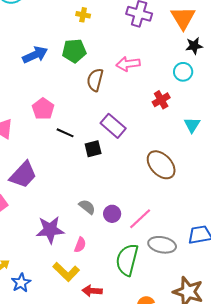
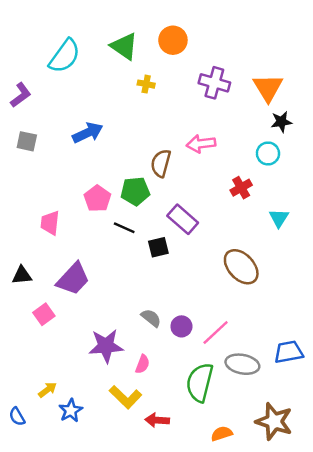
green pentagon: (74, 51) -> (135, 191), moved

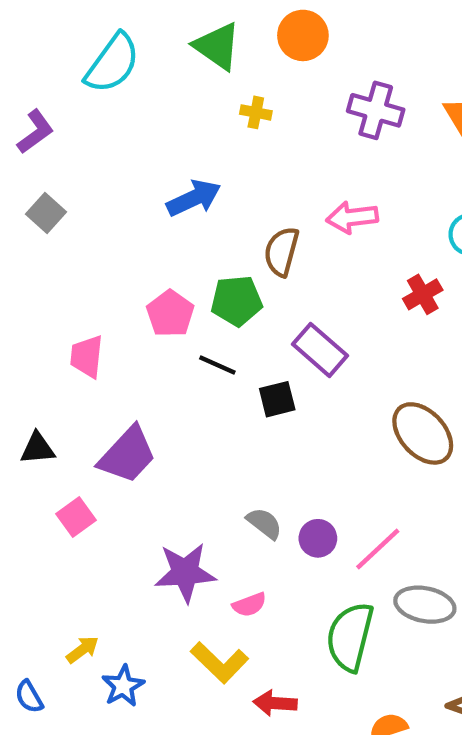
blue arrow: (88, 133) -> (194, 198), moved
gray square: (27, 141) -> (46, 213), turned 30
pink semicircle: (143, 364) -> (249, 605), turned 48

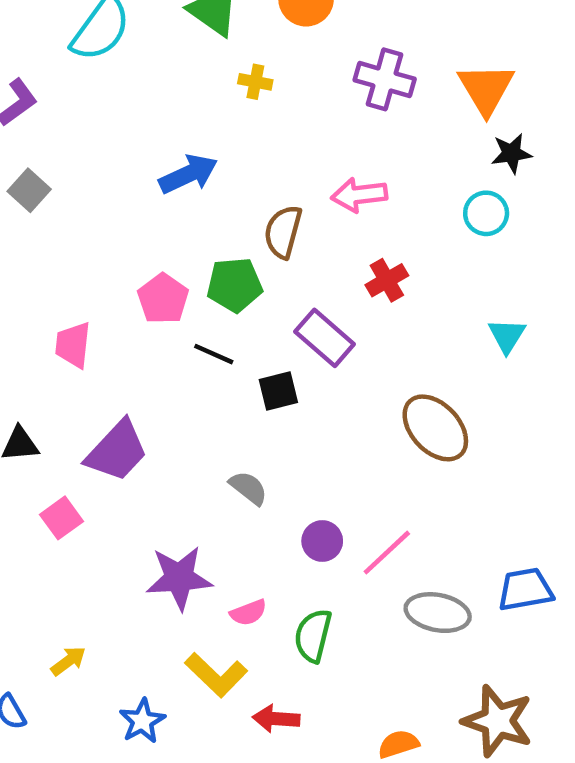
red cross: (423, 294) -> (387, 280), moved
gray semicircle: (264, 523) -> (248, 488), moved
green semicircle: (350, 637) -> (313, 636), moved, size x0.7
blue star: (123, 686) -> (142, 721), moved

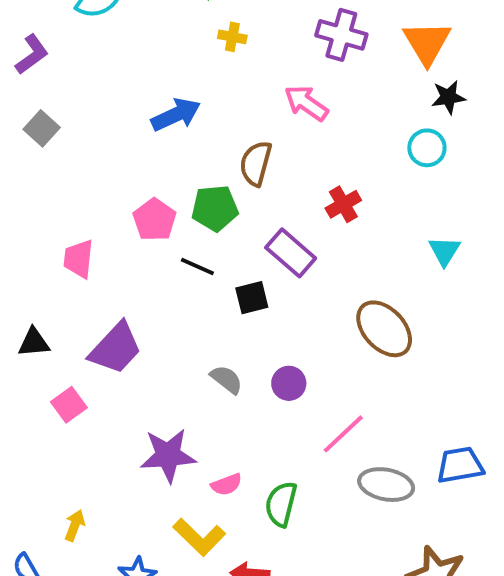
pink arrow: (359, 195) -> (306, 103), moved, turned 42
purple circle: (322, 541) -> (289, 383), moved
yellow arrow: (68, 661) -> (75, 525), turned -32

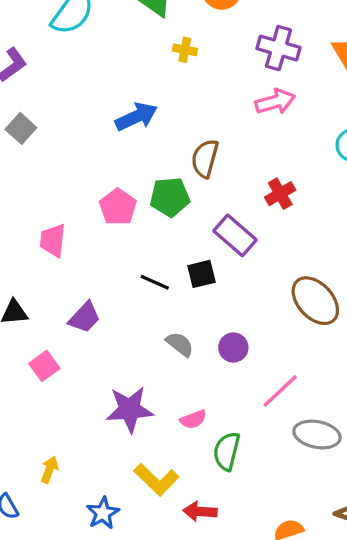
pink arrow: (306, 103) -> (275, 102), moved, turned 129
black line: (197, 267) -> (155, 282), moved
purple trapezoid: (116, 348) -> (84, 317), size x0.7
pink semicircle: (227, 485) -> (193, 419), moved

